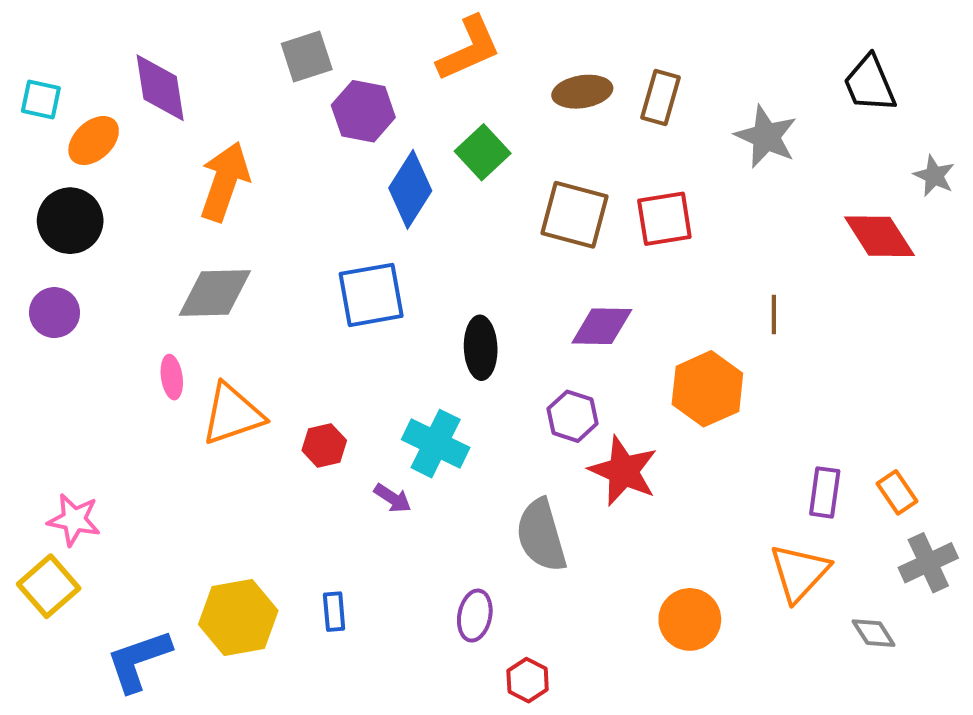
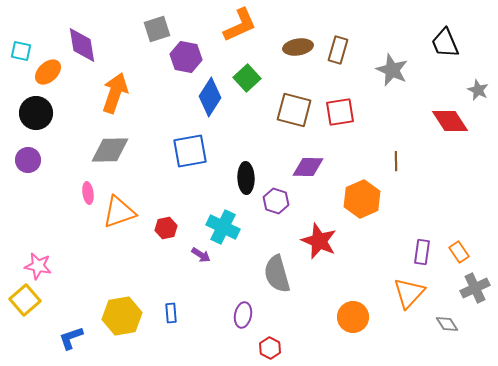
purple hexagon: (573, 416) -> (276, 201), moved
blue L-shape: (139, 660) -> (71, 338), size x0.7

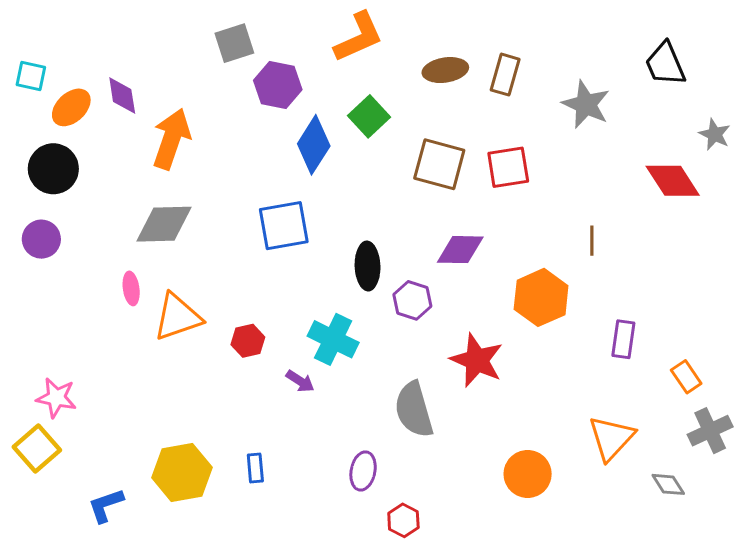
purple diamond: (82, 45) -> (122, 95), moved, size x0.7
purple rectangle: (422, 252) -> (623, 339), moved

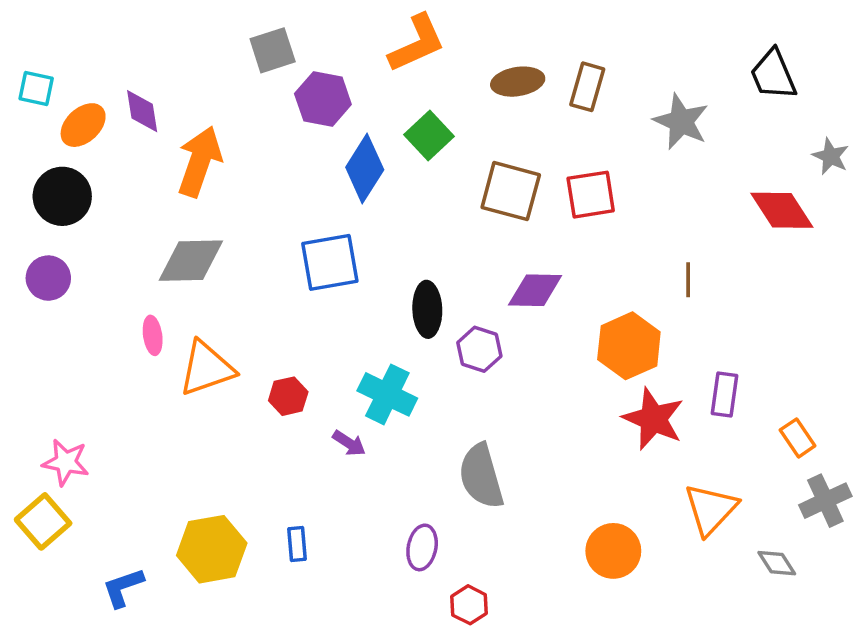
red star: (477, 360) -> (653, 419), moved

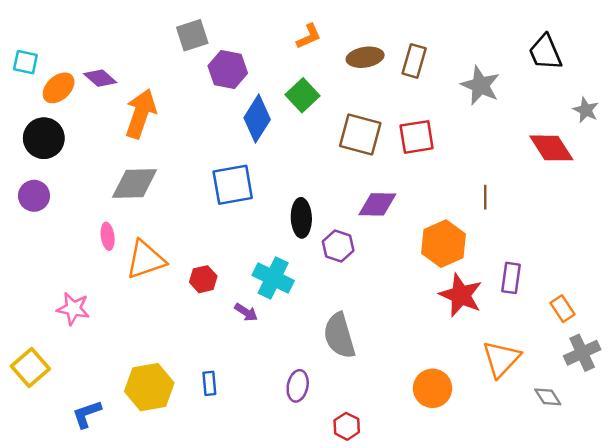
orange L-shape: (417, 43) -> (309, 36), moved, size x0.6
purple diamond: (142, 111) -> (100, 78), turned -40
pink star: (66, 462) -> (73, 309), moved
red hexagon: (469, 605) -> (347, 426), moved

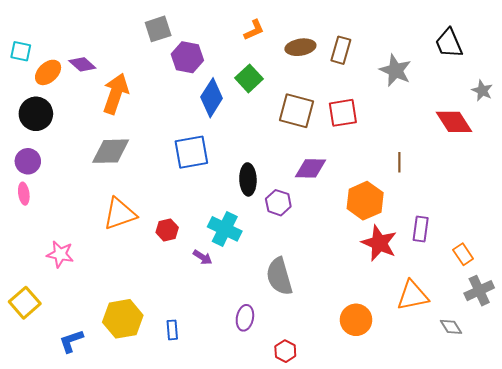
pink ellipse: (108, 236) -> (24, 194), moved
orange triangle: (501, 359) -> (413, 296), turned 36
blue rectangle: (209, 383) -> (172, 330), moved

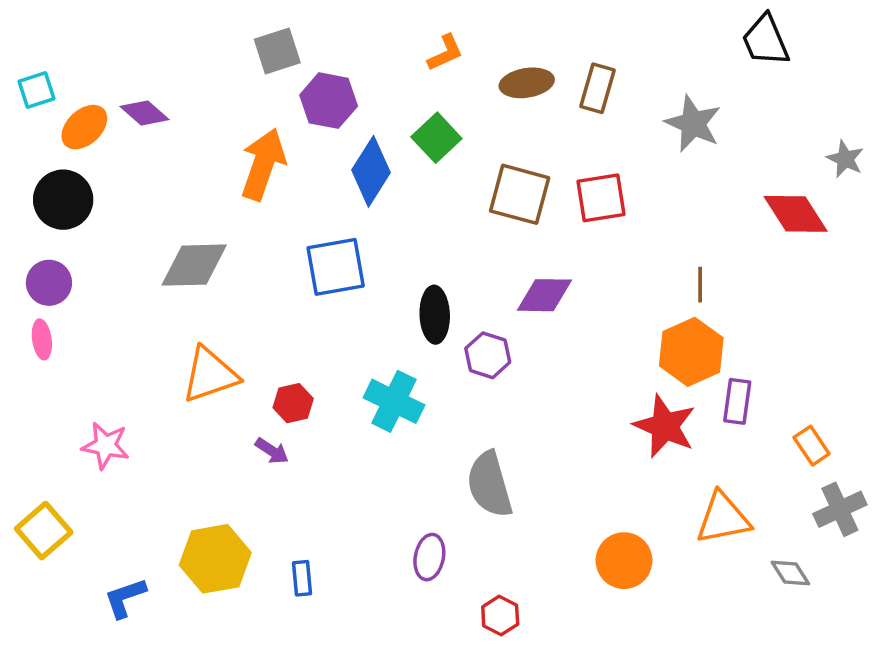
black trapezoid: (449, 43) -> (766, 40), moved
cyan square: (21, 51) -> (37, 90), turned -30
orange arrow: (116, 94) -> (263, 164), moved
orange hexagon: (365, 201) -> (691, 352), moved
purple arrow: (203, 257) -> (272, 451), moved

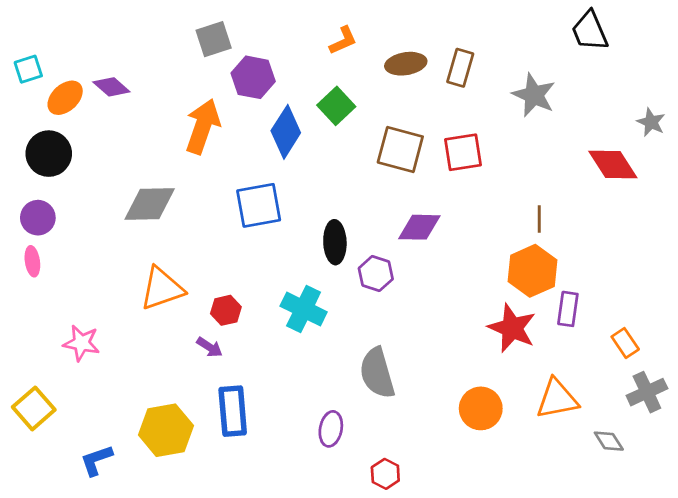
orange circle: (624, 561) -> (481, 408), moved
blue rectangle: (302, 578) -> (233, 411), moved, size x1.8

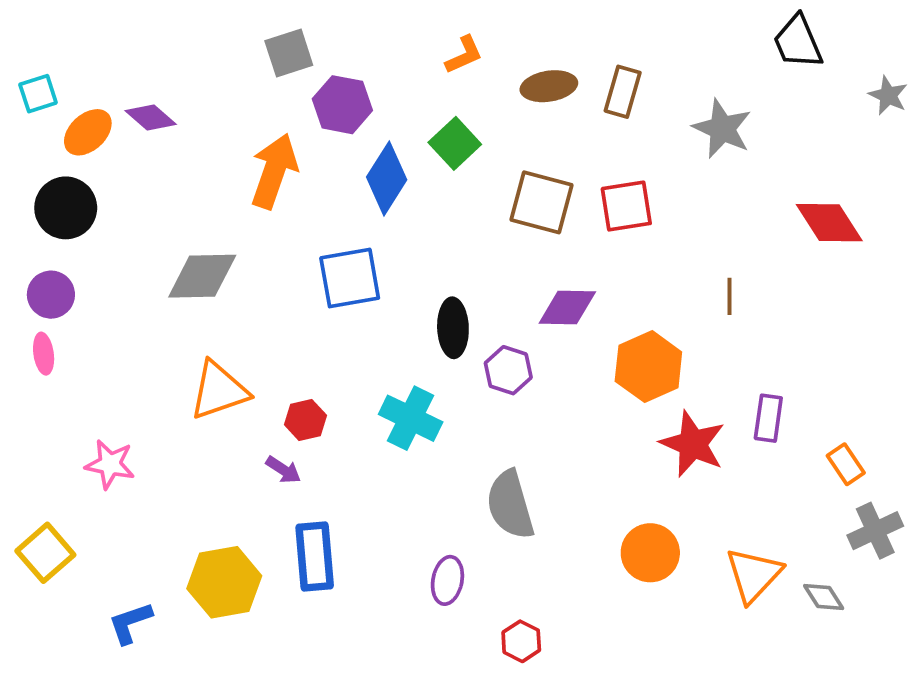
gray star: (651, 122) -> (888, 95), moved
orange hexagon: (533, 271) -> (648, 367), moved
orange triangle: (557, 399) -> (754, 575), moved, turned -36

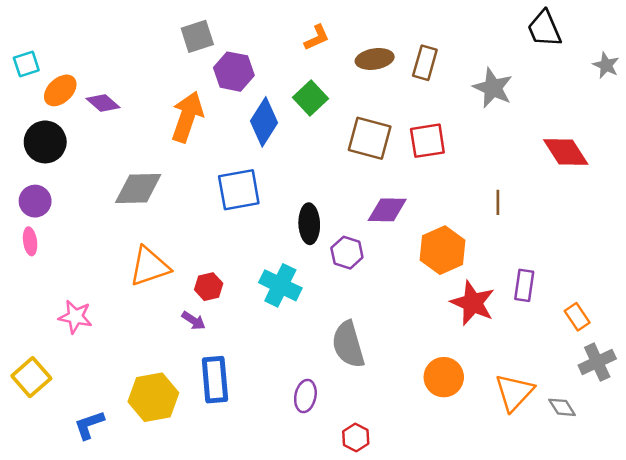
purple diamond: (151, 118) -> (103, 103), moved

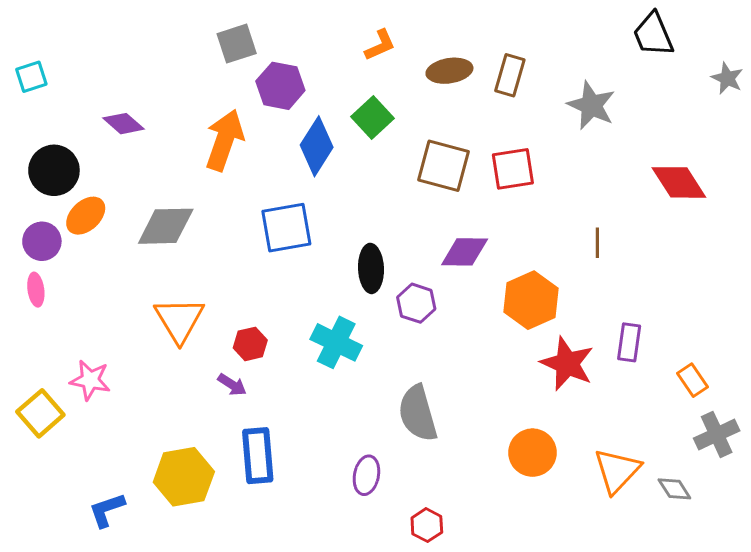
orange ellipse: (60, 90) -> (86, 216), moved
orange triangle: (150, 266) -> (179, 320), turned -42
yellow square: (31, 377) -> (40, 413), moved

